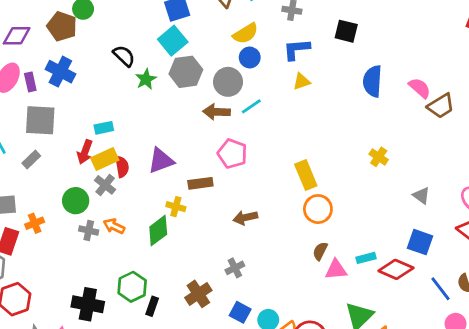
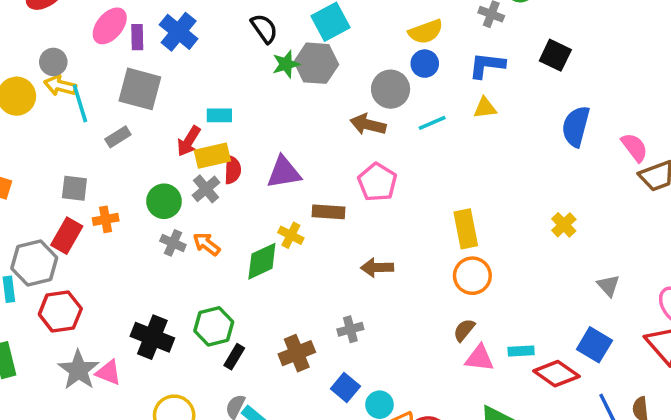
gray hexagon: (186, 72) -> (316, 63), moved
cyan line: (251, 106) -> (432, 123), moved

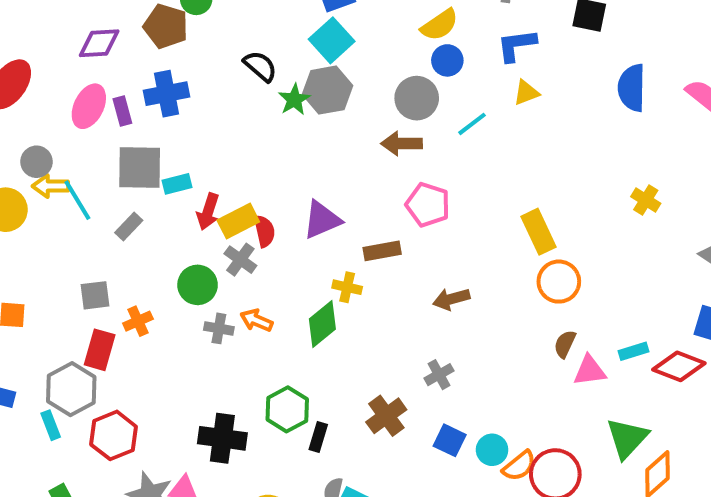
blue cross: (179, 32) -> (167, 94), turned -36
cyan rectangle: (219, 115) -> (177, 184), moved

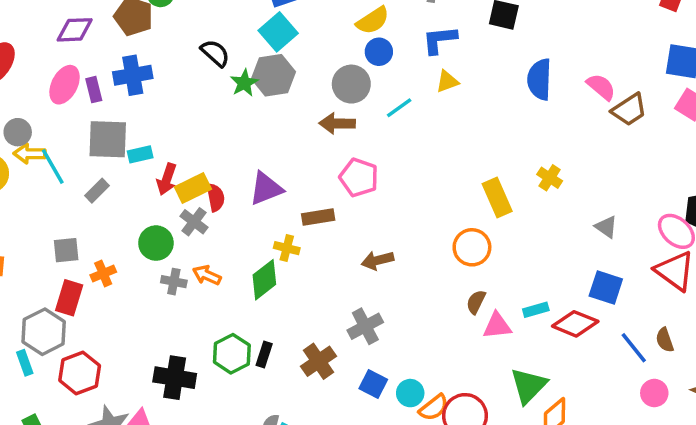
yellow rectangle: (538, 232) -> (497, 197), moved
gray cross: (439, 375) -> (365, 326), size x1.4
black rectangle: (318, 437) -> (264, 355), moved

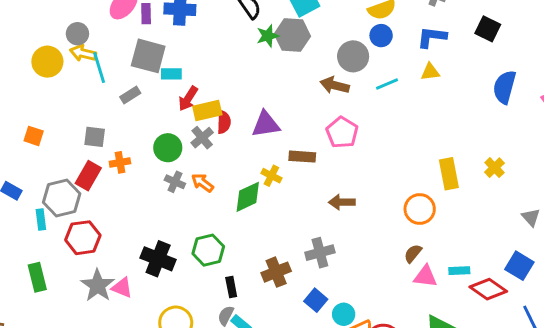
black rectangle: (264, 355) -> (231, 287), moved, turned -42

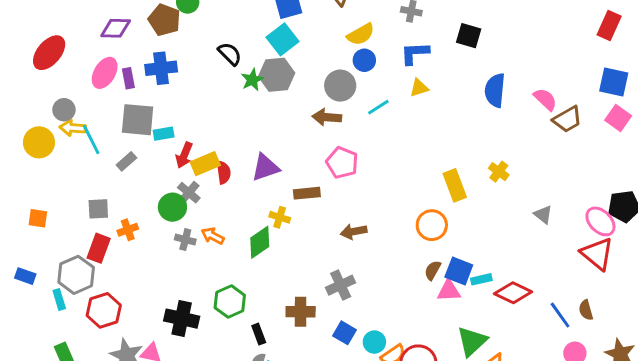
gray cross: (202, 138) -> (189, 193), moved
blue square: (519, 266) -> (459, 271), moved
brown cross: (276, 272) -> (301, 312), turned 32

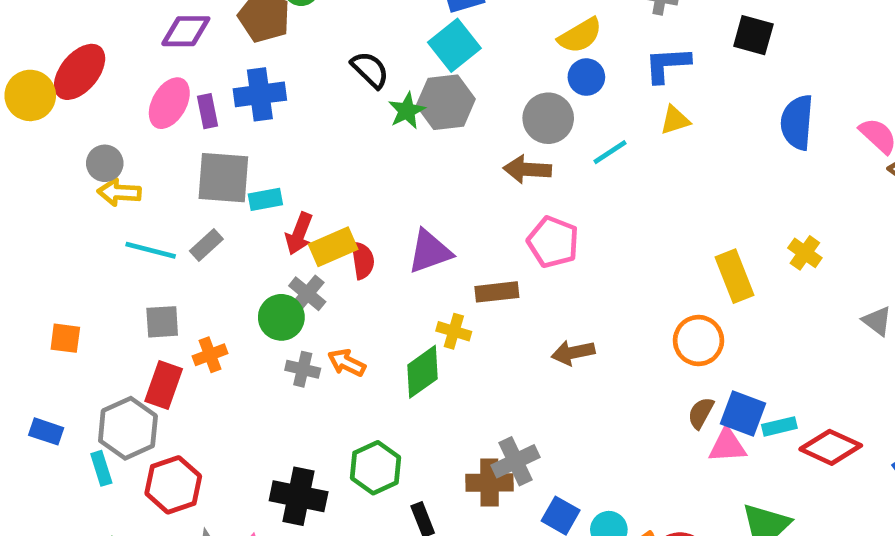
cyan line: (91, 140) -> (151, 250), moved, turned -48
yellow circle: (39, 142) -> (30, 95), moved
gray cross: (341, 285) -> (516, 461), moved

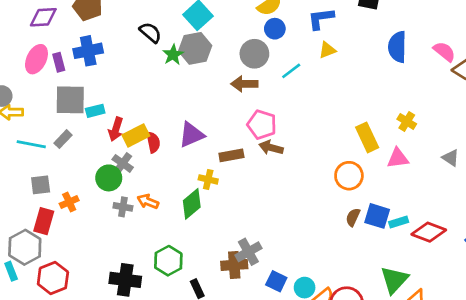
brown arrow: (573, 353) -> (271, 148), moved, turned 30
pink triangle: (727, 446) -> (398, 158), moved

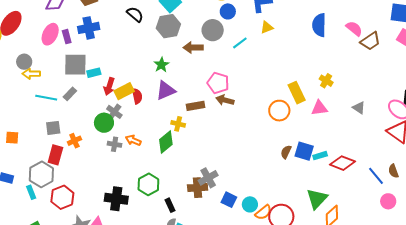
green star: (173, 55) -> (161, 65), moved
brown arrow: (244, 84) -> (193, 47), moved
orange circle: (349, 176) -> (279, 111), moved

